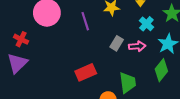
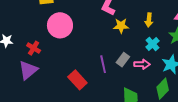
purple line: (85, 21) -> (103, 64), moved
red rectangle: (86, 72) -> (77, 80), moved, turned 66

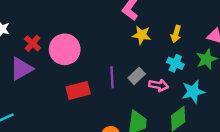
pink circle: (60, 25) -> (65, 49), moved
cyan cross: (153, 44) -> (175, 63), turned -32
red rectangle: (77, 80) -> (78, 91), turned -72

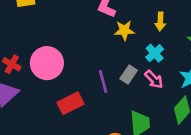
cyan cross: (175, 63) -> (155, 53), moved, turned 35
pink arrow: (159, 85) -> (154, 79), turned 48

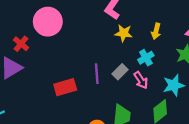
pink circle: (47, 63) -> (48, 22), moved

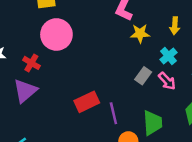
purple line: (97, 74) -> (113, 113), moved

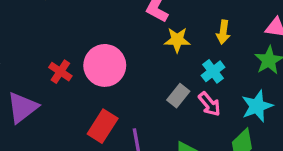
pink circle: (56, 34) -> (105, 65), moved
red cross: (31, 63) -> (60, 72), moved
red rectangle: (87, 102) -> (103, 126), turned -35

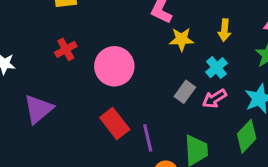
red cross: (60, 72) -> (66, 49), moved, turned 30
pink arrow: (209, 104) -> (214, 99), turned 100
red rectangle: (103, 126) -> (115, 124), turned -68

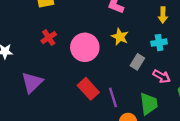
yellow star: (182, 39) -> (120, 37), moved, turned 30
cyan cross: (217, 68) -> (159, 43), turned 35
pink arrow: (214, 99) -> (162, 76), moved, turned -114

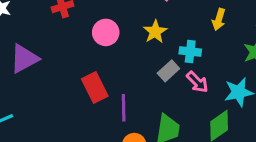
cyan cross: (159, 43) -> (190, 52), moved
pink circle: (85, 47) -> (106, 32), size x0.7
pink arrow: (162, 76) -> (197, 82), moved

